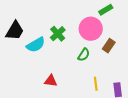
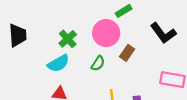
black trapezoid: (15, 31) -> (18, 35), turned -35
cyan semicircle: (36, 45) -> (58, 63), moved

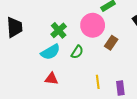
green semicircle: (98, 63) -> (77, 52), moved

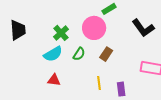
brown rectangle: (111, 43) -> (106, 54), moved

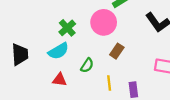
black trapezoid: (18, 30) -> (20, 54), moved
green semicircle: (79, 54) -> (87, 65), moved

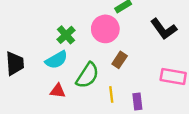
green semicircle: (87, 65) -> (87, 75), size x1.6

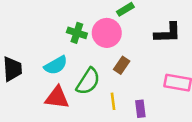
black L-shape: (164, 29) -> (168, 33), turned -56
green cross: (66, 35) -> (77, 33), moved, turned -30
red triangle: (58, 91) -> (57, 98), size x1.5

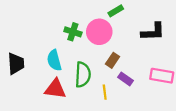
cyan semicircle: (56, 65) -> (54, 60), turned 105
green semicircle: (88, 81) -> (83, 75), turned -30
purple rectangle: (140, 109) -> (126, 79), moved, turned -48

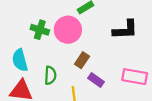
green semicircle: (83, 75) -> (50, 75), size x0.7

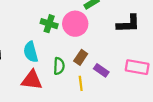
brown rectangle: (82, 60) -> (81, 57), moved

